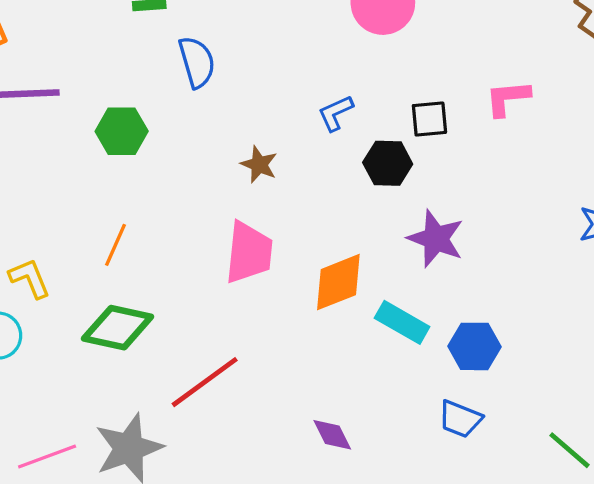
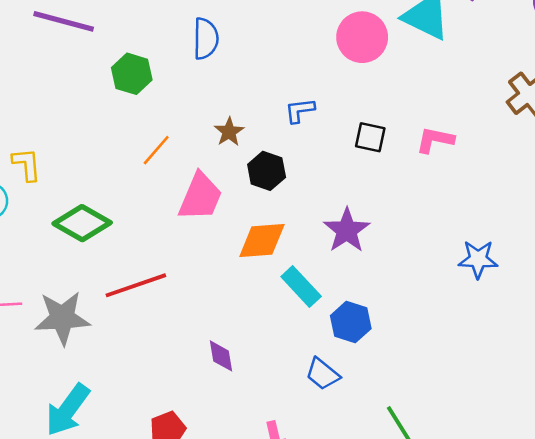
black hexagon: (388, 163) -> (267, 171), moved
orange line: (116, 245) -> (156, 150), moved

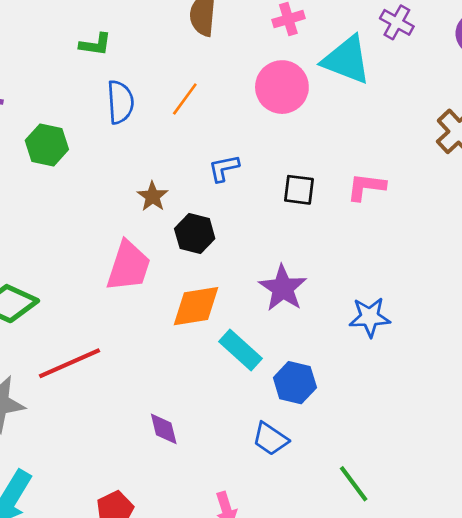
orange line: (156, 150) -> (185, 99), moved
blue star: (478, 259) -> (370, 317), moved

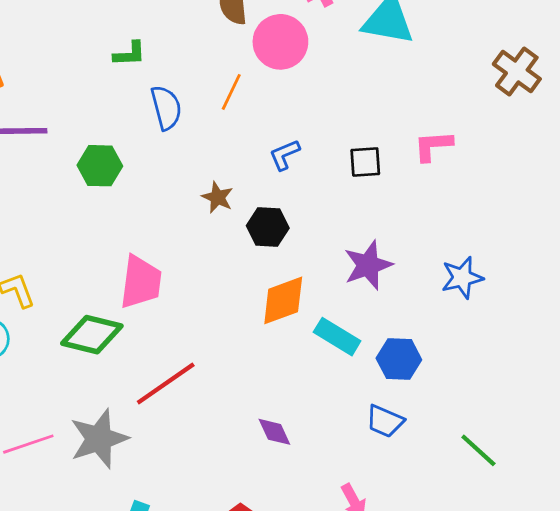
pink circle: (282, 87) -> (280, 42), moved
pink trapezoid: (129, 266) -> (141, 282), moved
purple star: (283, 288) -> (368, 265), turned 30

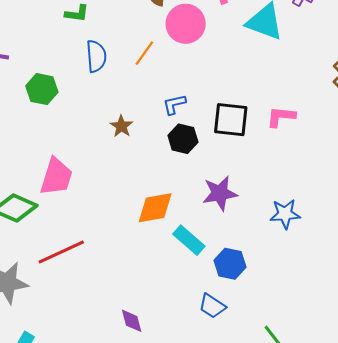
black square: (365, 162) -> (231, 120), size x1.5
black hexagon: (268, 227) -> (183, 139), moved
purple diamond: (274, 432) -> (132, 321), moved

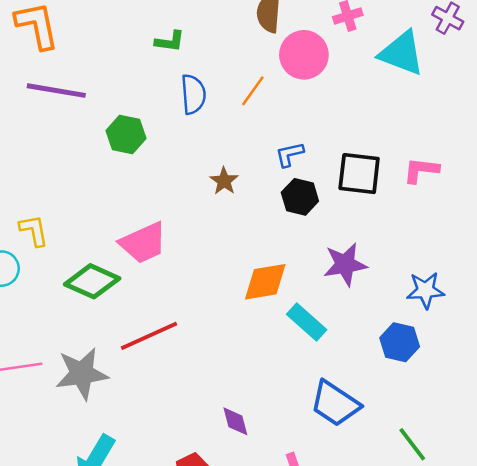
pink trapezoid: (56, 177) -> (143, 243), turned 48
blue hexagon: (230, 264) -> (400, 342), moved
blue trapezoid: (212, 306) -> (335, 404), size x1.5

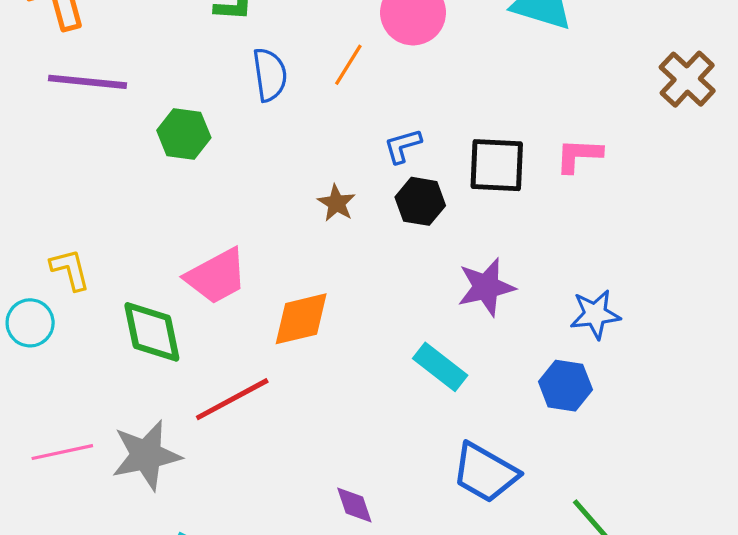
brown star: (224, 181) -> (336, 203), moved
green diamond: (92, 281) -> (152, 332), turned 58
orange diamond: (265, 282) -> (301, 319), moved

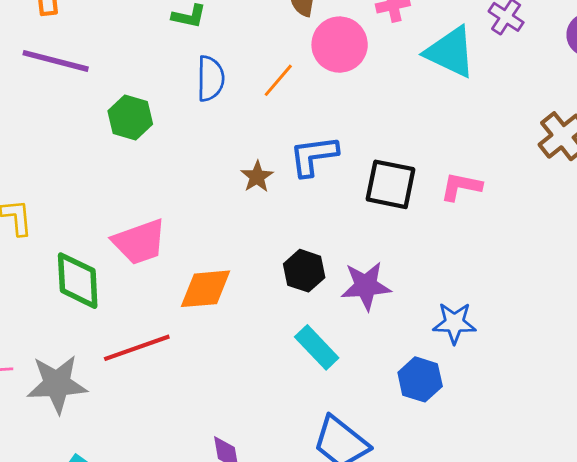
blue L-shape: (403, 146) -> (314, 156), size x1.5
black hexagon: (420, 201) -> (304, 271), moved
brown star: (336, 203) -> (257, 177), moved

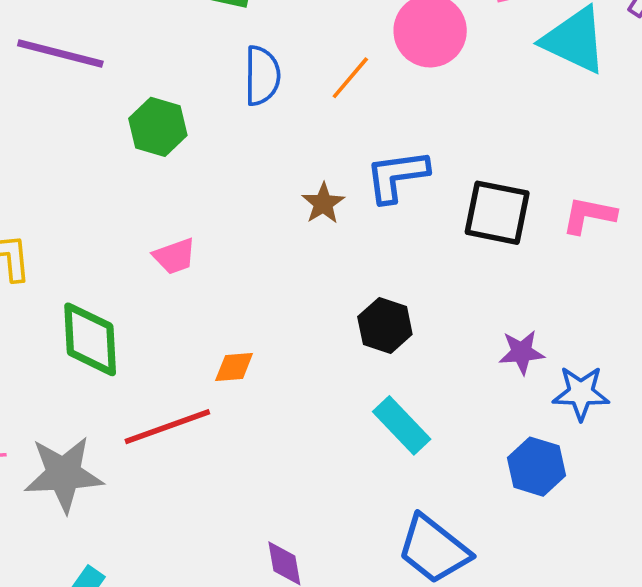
pink trapezoid: (139, 242) -> (174, 256), moved, size x0.6
purple star: (366, 286) -> (522, 352), moved, size x0.7
orange diamond: (205, 289) -> (234, 367), moved, size x0.6

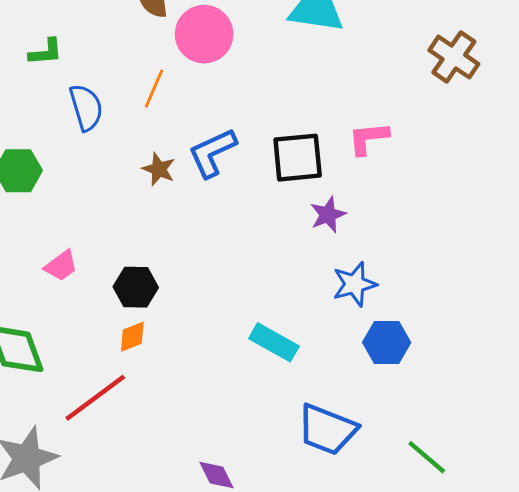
brown star: (323, 203) -> (159, 169), moved
black hexagon: (385, 326) -> (136, 287), moved
purple star: (522, 352) -> (328, 215), moved
blue star: (581, 393) -> (355, 284), moved

